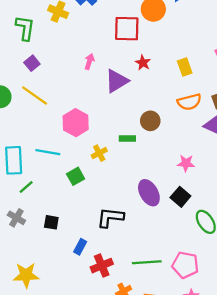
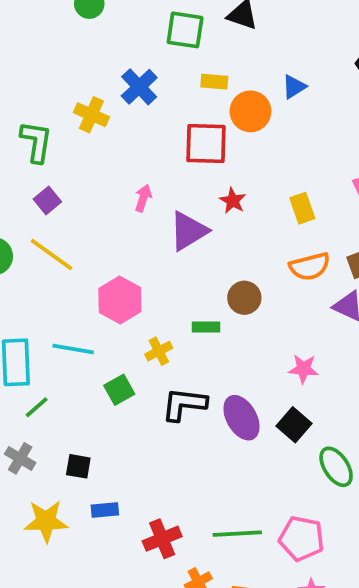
black L-shape: (110, 217) -> (184, 404), moved
blue rectangle: (80, 247) -> (105, 510), moved, turned 56
yellow star: (26, 275) -> (46, 521), moved

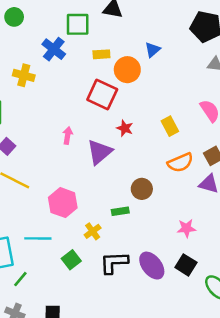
blue cross: (139, 87) -> (54, 49), moved
yellow cross: (91, 115) -> (24, 75), moved
red square: (206, 144) -> (102, 95), turned 32

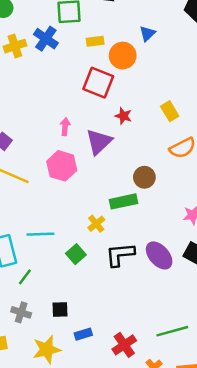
yellow cross: (24, 75) -> (15, 46), moved, turned -30
pink hexagon: (63, 203) -> (62, 166), moved
green rectangle: (120, 211) -> (124, 201), size x1.5

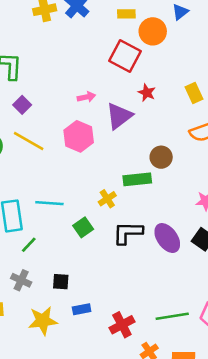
pink arrow: (65, 127) -> (86, 97), turned 66

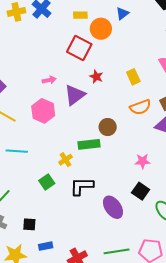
cyan line: (49, 203) -> (17, 151), moved
purple ellipse: (167, 238) -> (113, 207), moved

